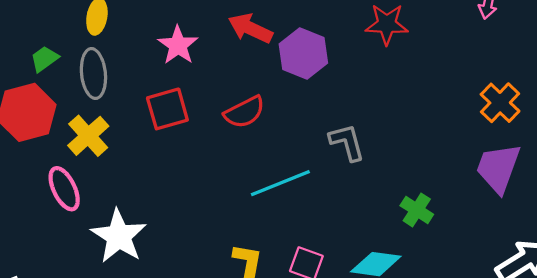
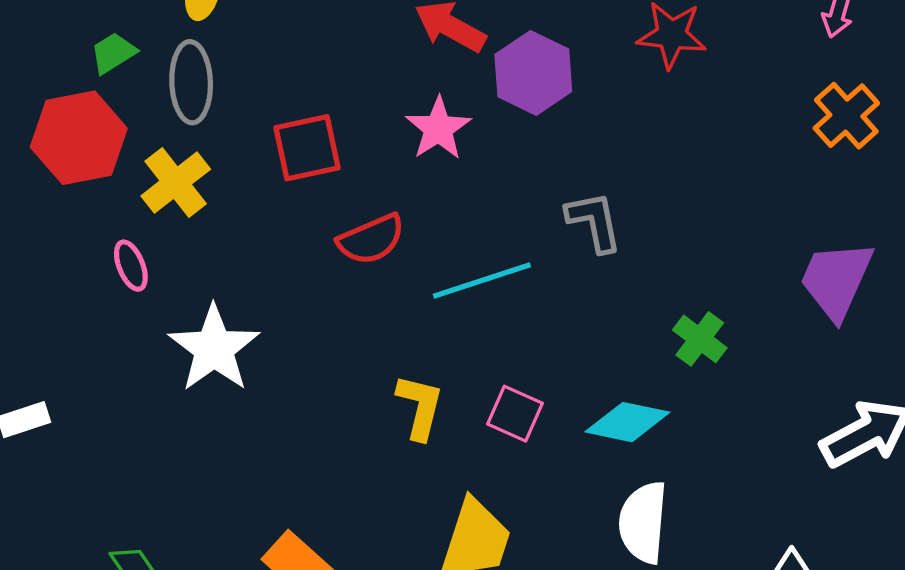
pink star: (178, 45) -> (438, 128), moved
orange cross: (500, 103) -> (846, 116), moved
red semicircle: (245, 112) -> (371, 239), moved
pink ellipse: (64, 189) -> (131, 266), size x0.7

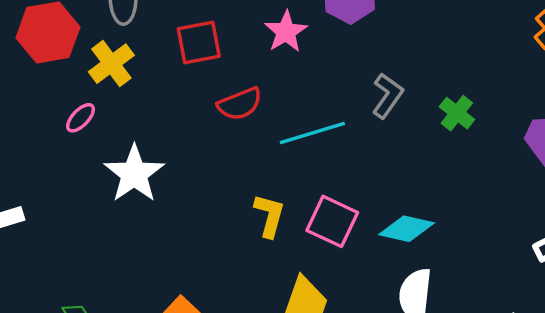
gray L-shape: (594, 222) -> (388, 96), turned 45
pink ellipse: (131, 266) -> (81, 118), turned 64
green cross: (700, 339) -> (457, 113), moved
pink square: (515, 414) -> (332, 221), size x1.4

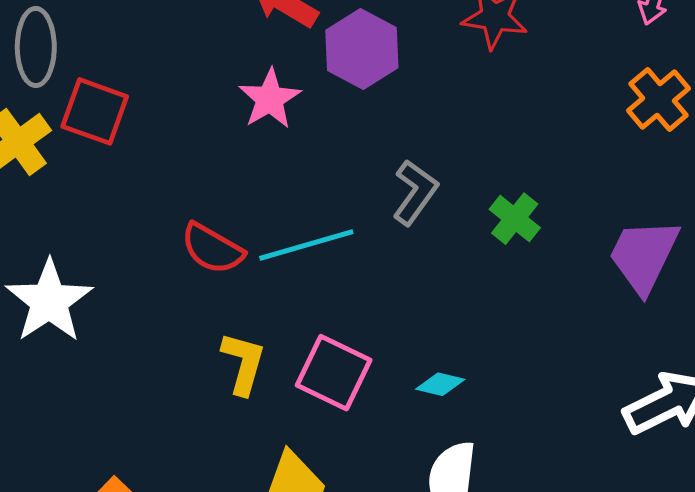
red square: (199, 42) -> (95, 111), moved, turned 30
red semicircle: (240, 104) -> (212, 249), moved, turned 51
cyan diamond: (406, 229) -> (440, 384), size x0.6

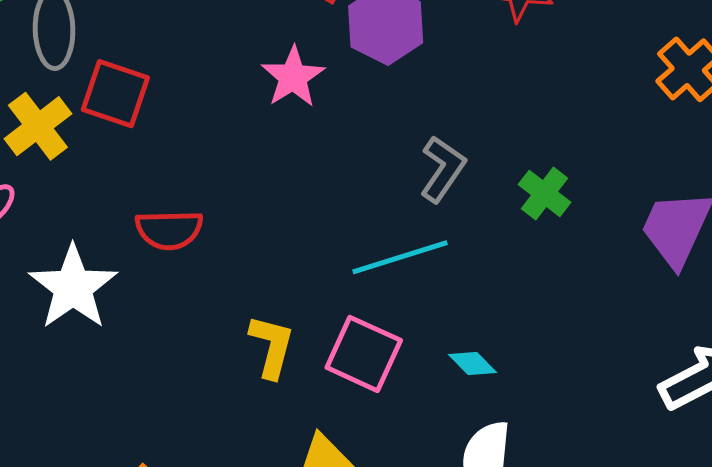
cyan line: (306, 245) -> (400, 257), moved
red semicircle: (212, 249) -> (169, 230), moved, turned -30
cyan diamond: (440, 384) -> (472, 363), turned 33

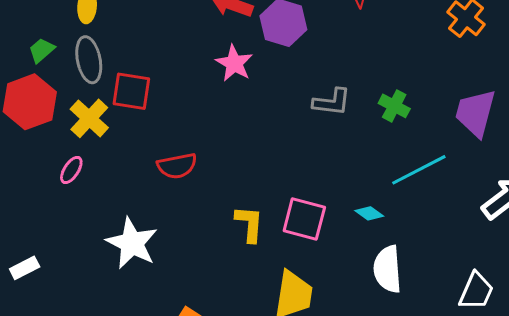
gray L-shape: (443, 169) -> (332, 102), turned 72
cyan line: (400, 257) -> (419, 170), moved
white star: (73, 287) -> (132, 243), moved

